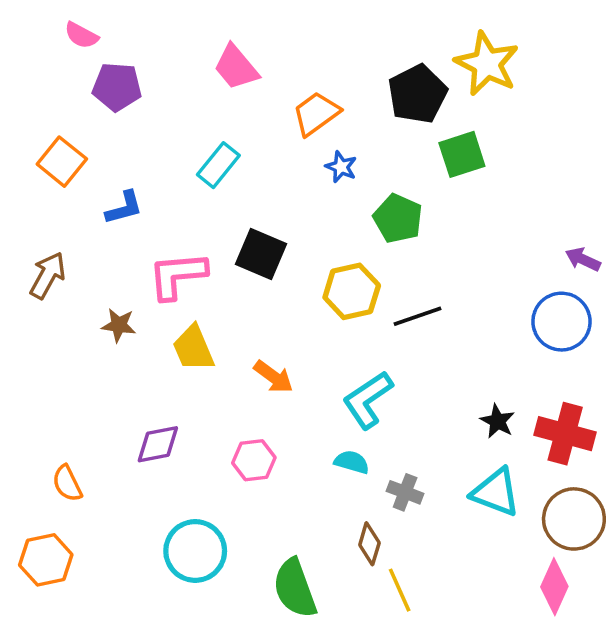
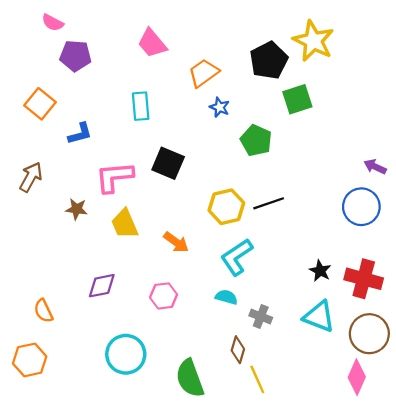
cyan rectangle: (218, 165) -> (141, 106), turned -44
yellow hexagon: (352, 291) -> (226, 207), moved

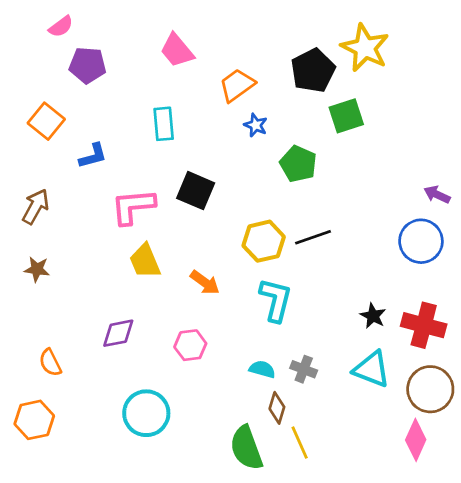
pink semicircle: (53, 23) -> (61, 26), turned -65
brown star: (77, 209) -> (37, 269), moved
cyan L-shape: (237, 257) -> (276, 300), turned 138
cyan semicircle: (226, 297) -> (262, 369), moved
green semicircle: (190, 378) -> (246, 448), moved

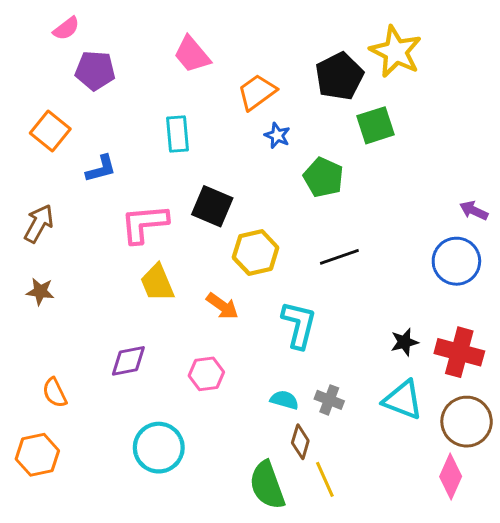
yellow hexagon: (264, 241) -> (256, 252), moved
black star: (373, 316) -> (404, 342), turned 30

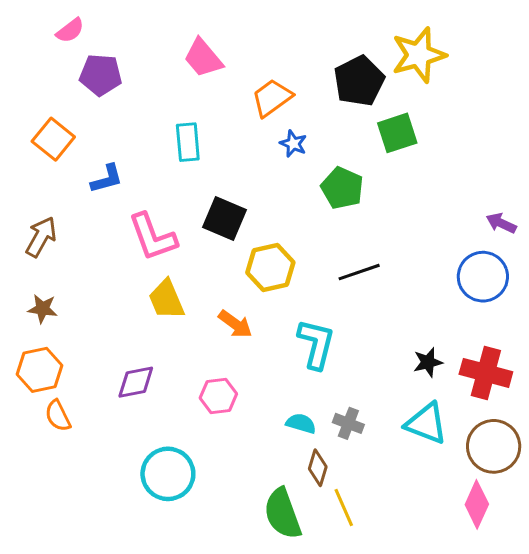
yellow star: (396, 52) -> (419, 55), turned 30
pink L-shape: (144, 224) -> (153, 237), turned -105
orange hexagon: (37, 455) -> (40, 370), moved

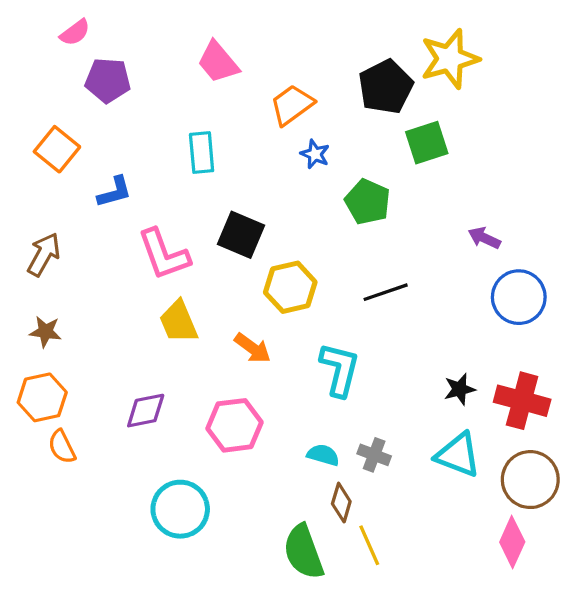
purple arrow: (501, 223) -> (484, 238), moved
pink hexagon: (218, 396) -> (234, 425), size x1.4

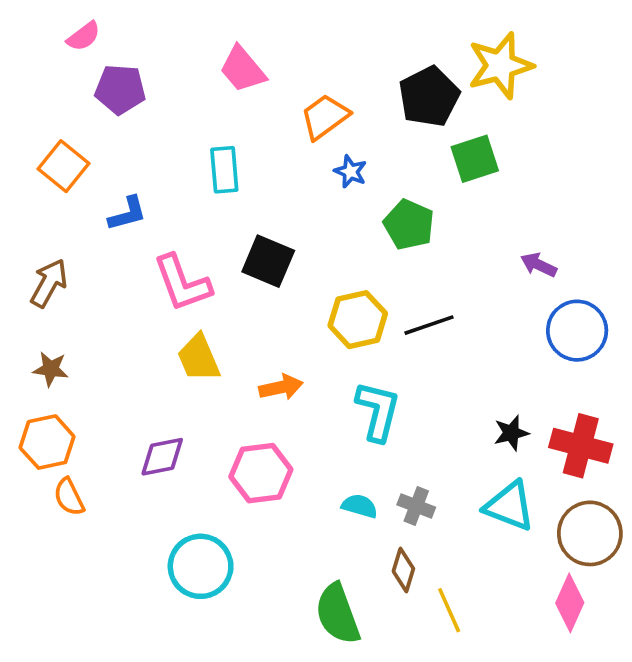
yellow hexagon: (290, 287) -> (358, 320), moved
orange arrow: (253, 348) -> (281, 387), turned -48
brown diamond: (341, 503) -> (403, 570), moved
yellow line: (369, 545) -> (449, 610), moved

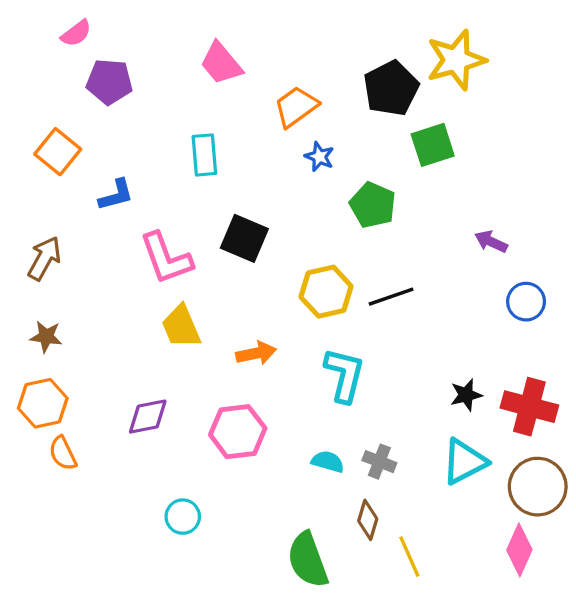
blue circle: (577, 331) -> (526, 302), size x0.7
cyan triangle: (509, 506) -> (464, 462), turned -48
cyan circle: (201, 566) -> (183, 517), size x0.6

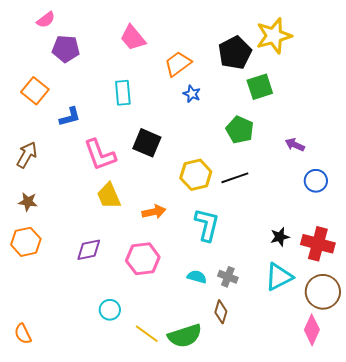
green pentagon: (373, 205) -> (240, 130), moved
orange semicircle: (63, 453) -> (23, 334), moved
yellow line: (409, 557) -> (147, 334), moved, turned -30
green semicircle: (308, 560) -> (185, 336), turned -88

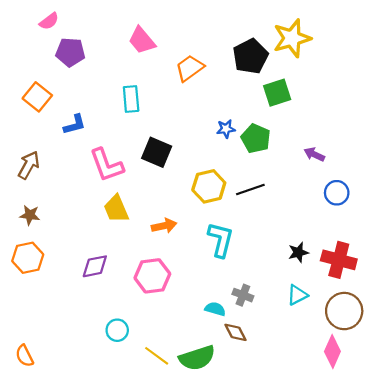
blue star: (192, 94) -> (226, 129), moved, turned -30
cyan semicircle: (197, 277) -> (215, 309), moved
cyan triangle: (279, 277) -> (297, 295), size x0.7
brown diamond: (221, 312) -> (235, 332), turned -45

